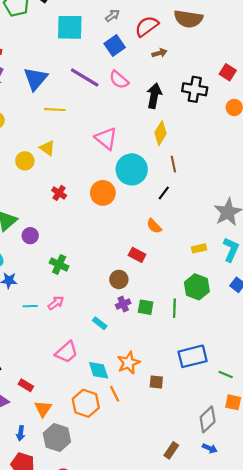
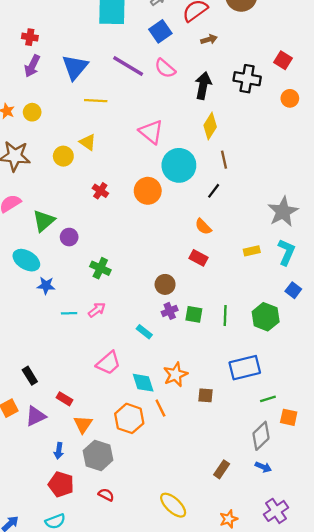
red rectangle: (137, 255) -> (199, 258), moved
green hexagon: (197, 287) -> (266, 317), moved
green line: (226, 375) -> (268, 399), moved, turned -40

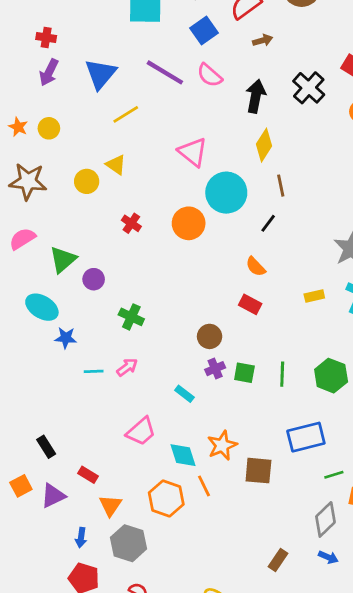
black cross: (247, 79) -> (309, 88), turned 32
yellow line: (96, 101) -> (126, 114), turned -35
brown square: (205, 395) -> (258, 471), size x1.5

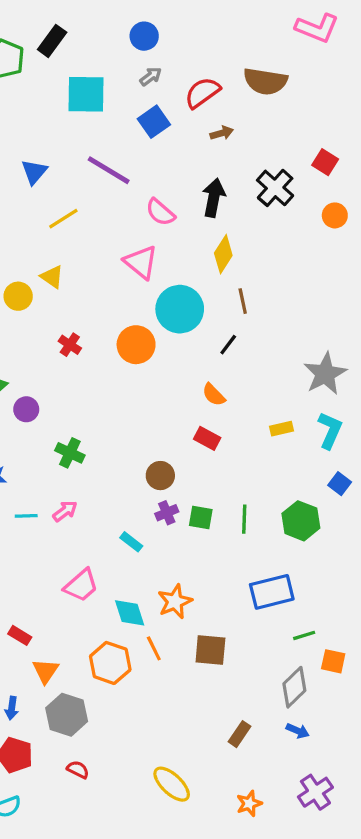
blue triangle: (101, 74) -> (34, 172), size x0.7
pink semicircle: (210, 75) -> (160, 212), moved
brown square: (258, 471) -> (210, 650), moved

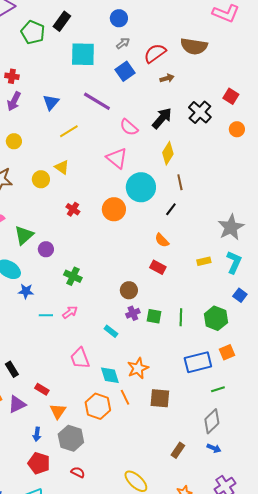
black arrow: (214, 198) -> (162, 118), turned 30
pink trapezoid: (81, 585) -> (80, 358), turned 110
orange square: (333, 661) -> (227, 352), moved, turned -35

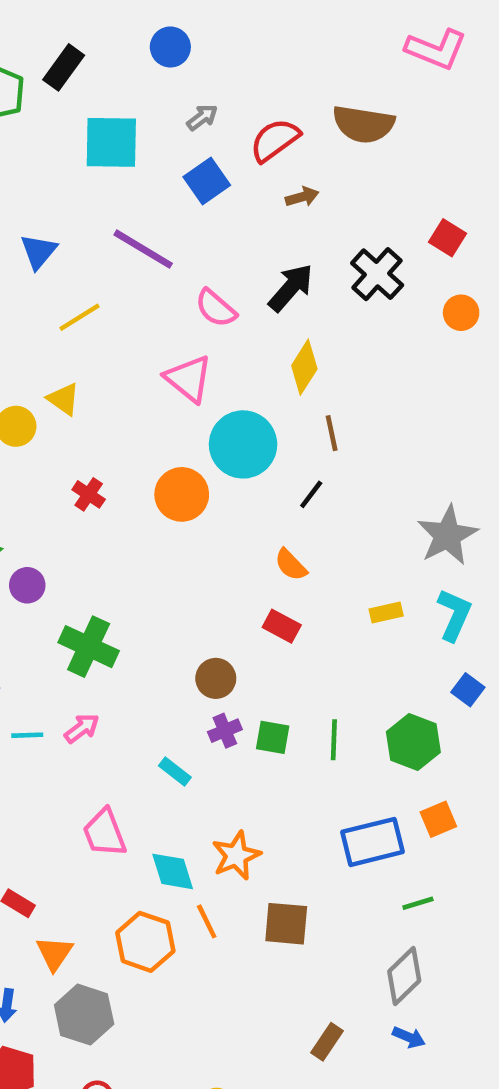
blue circle: (119, 18) -> (170, 47), moved
green cross: (73, 276) -> (89, 647), size x1.4

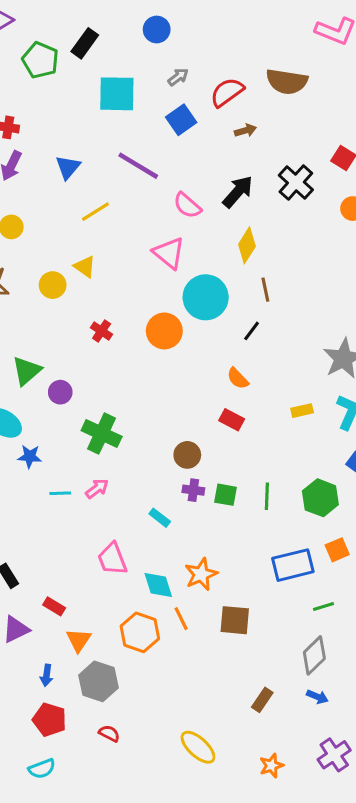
purple cross: (225, 731) -> (193, 490), turned 30

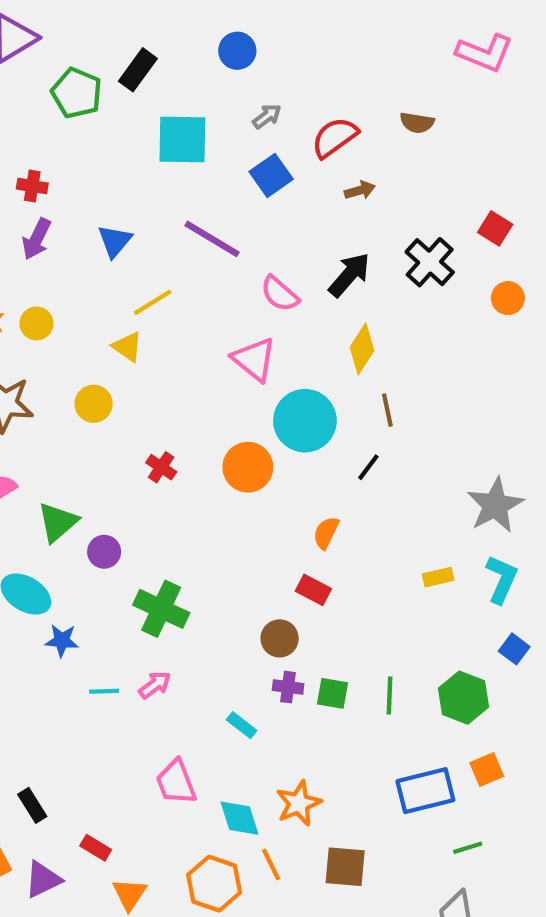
brown semicircle: (287, 82) -> (417, 123), size x0.6
yellow triangle: (85, 267) -> (127, 347), moved
orange semicircle: (238, 378) -> (326, 533), moved, turned 70
red rectangle: (232, 420) -> (313, 590), moved

